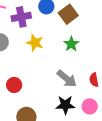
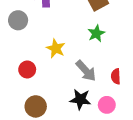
yellow star: (35, 43) -> (56, 48), moved

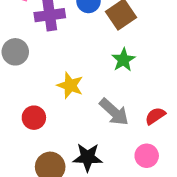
red semicircle: (116, 76) -> (155, 116), turned 64
black star: (80, 99) -> (88, 157), moved

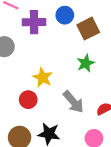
red circle: (34, 118) -> (28, 100), moved

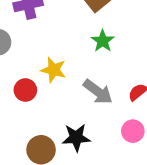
red circle: (28, 100) -> (25, 90), moved

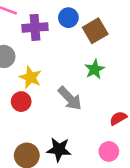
yellow star: (54, 70) -> (30, 77), moved
gray arrow: (98, 92) -> (70, 98), moved

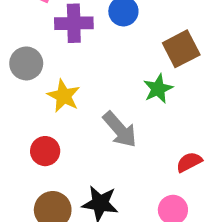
brown square: (95, 31) -> (181, 49), moved
red circle: (21, 102) -> (45, 151), moved

